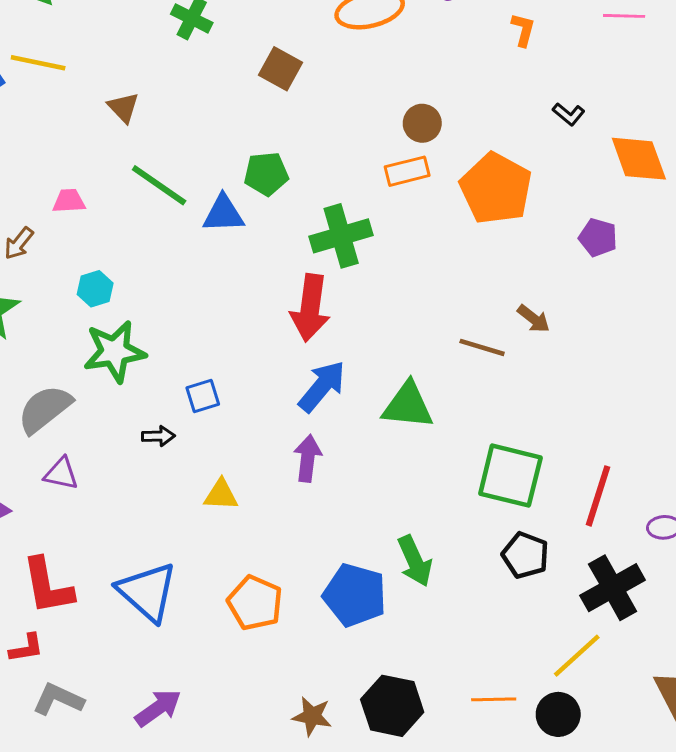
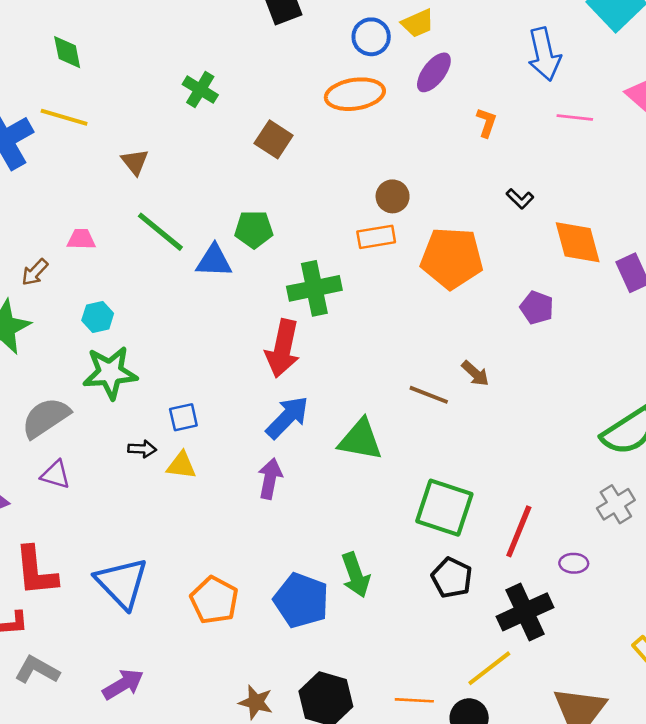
orange pentagon: (496, 188) -> (452, 258), turned -30
yellow triangle: (221, 495) -> (181, 465), moved

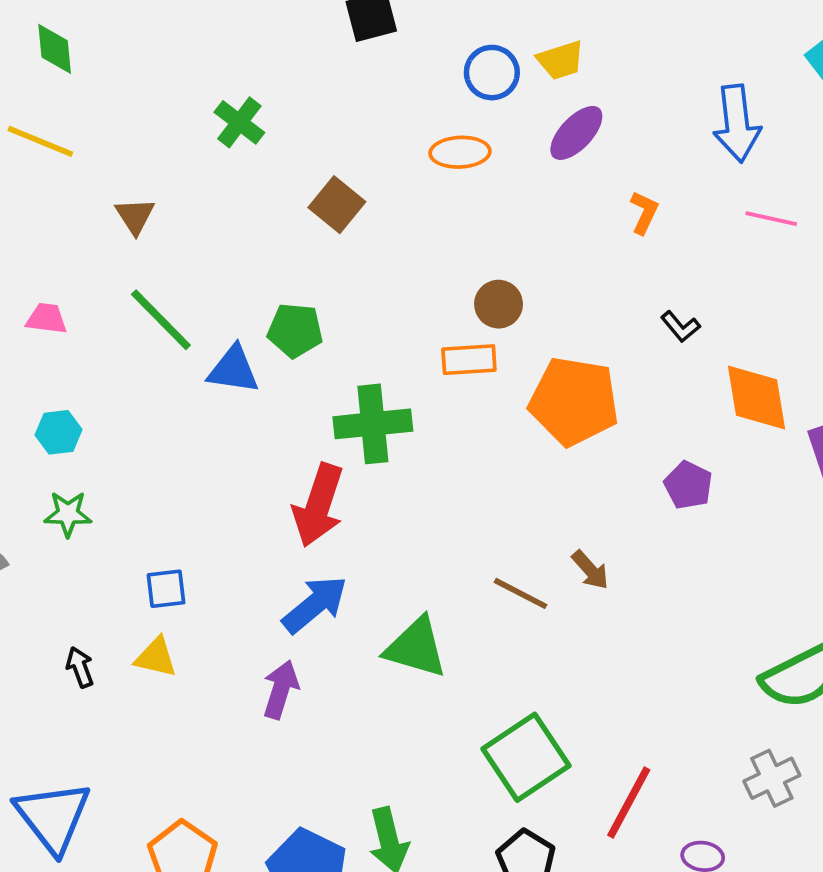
orange ellipse: (355, 94) -> (460, 152), size x0.7
green star: (110, 373) -> (68, 514), size x0.6
black arrow: (142, 449) -> (80, 667), moved, turned -120
green square: (444, 508) -> (526, 757), turned 32

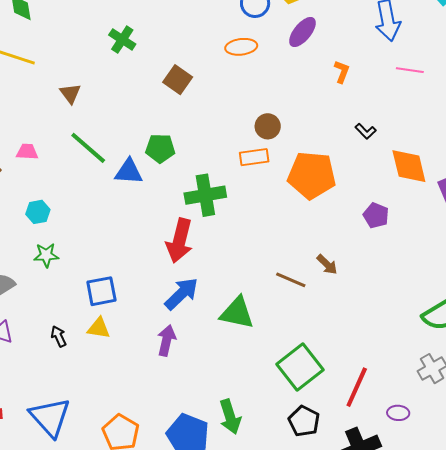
blue square: (166, 589) -> (101, 291), size x1.4

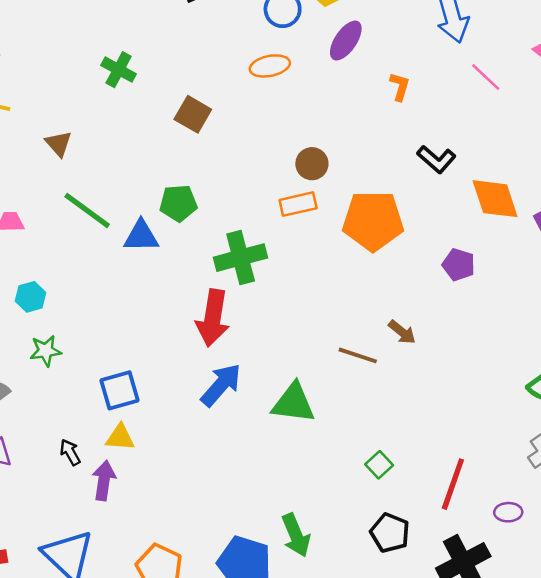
pink line: (410, 70) -> (486, 77), turned 40
black L-shape: (366, 131) -> (436, 159), size x1.4
purple arrow: (167, 340) -> (104, 481), moved
green square: (300, 367) -> (379, 465), size x0.5

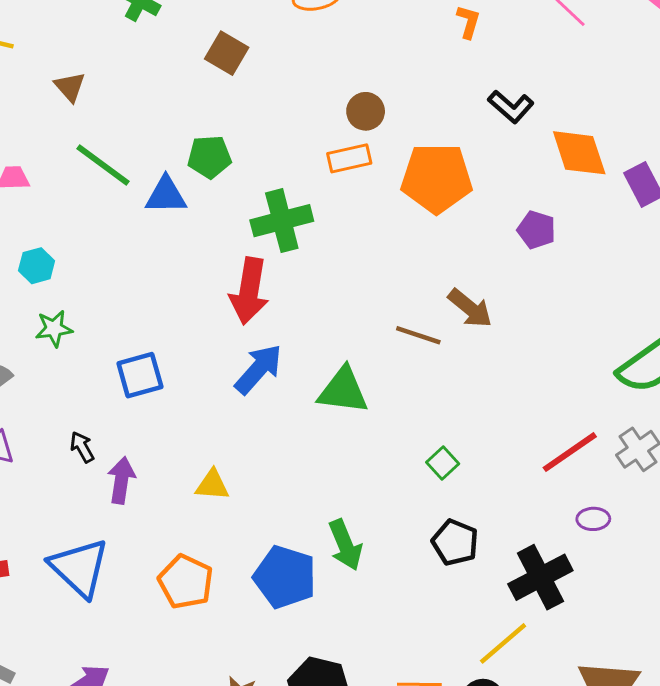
brown arrow: (402, 332) -> (470, 308), size x1.4
yellow triangle: (120, 437) -> (212, 485), moved
red line: (453, 484) -> (570, 452), moved, turned 36

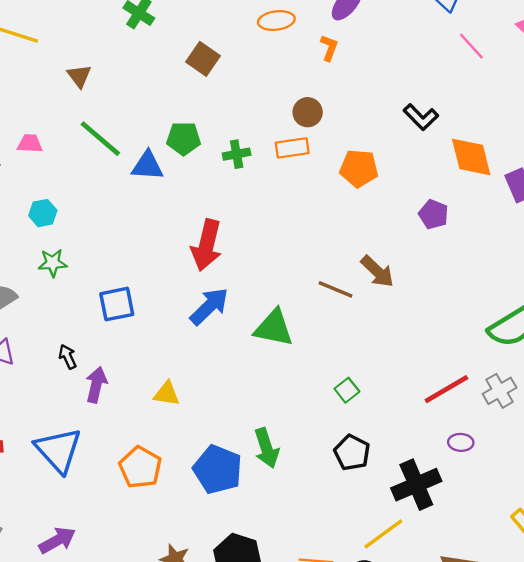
orange L-shape: (468, 22) -> (329, 48), moved
orange pentagon: (437, 178) -> (359, 168), size x0.7
green cross: (282, 221) -> (237, 154), moved, size x0.6

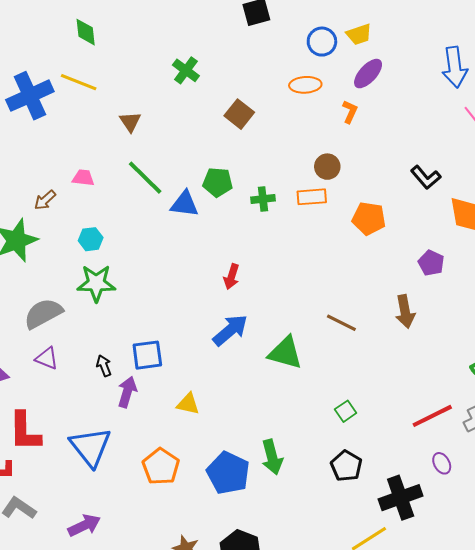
red arrow: (207, 245) -> (232, 277), size x0.6
green star: (53, 263) -> (96, 283), size x1.5
brown arrow: (377, 271) -> (405, 312), moved, turned 32
blue square: (117, 304) -> (147, 355), moved
purple ellipse: (461, 442) -> (442, 463), turned 55

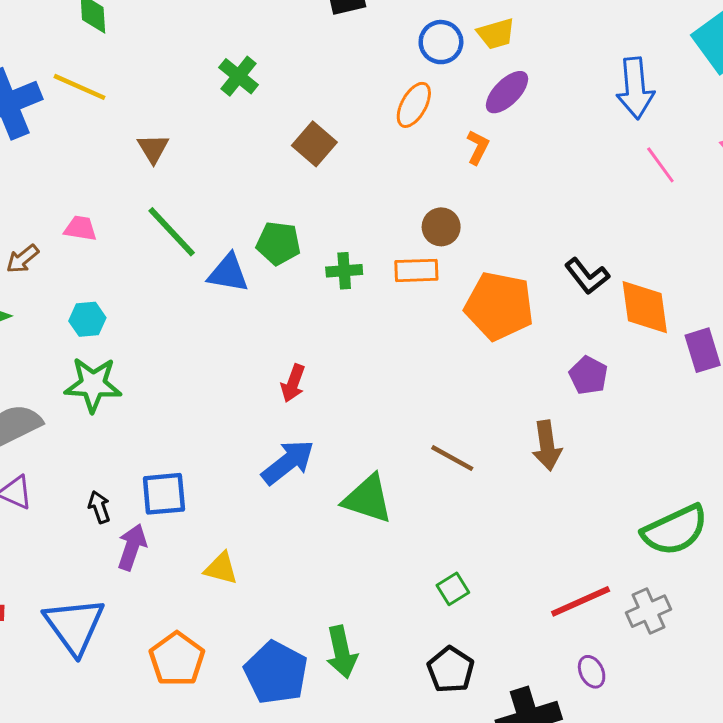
orange ellipse: (305, 85) -> (414, 105), turned -60
black L-shape: (426, 177) -> (587, 276), moved
orange pentagon: (369, 218) -> (499, 306), size x1.4

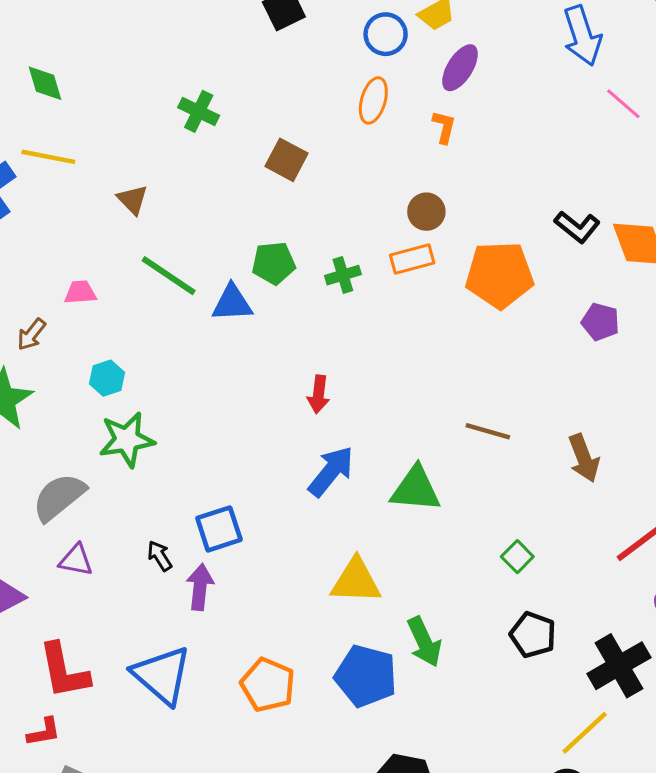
brown arrow: (547, 445) -> (584, 458), moved
yellow triangle: (221, 568) -> (356, 581), moved, size x1.5

